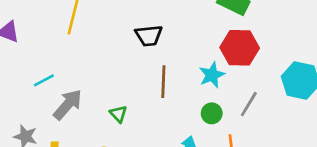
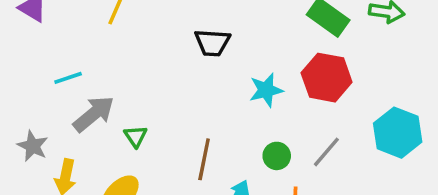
cyan star: (212, 75) -> (266, 90), moved
brown line: (163, 82) -> (204, 159), moved
green triangle: (118, 114) -> (136, 136), moved

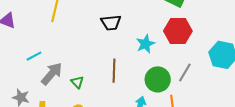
green circle: (277, 156) -> (158, 79), size x1.6
brown line: (204, 159) -> (114, 71), moved

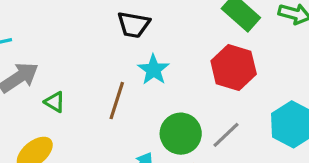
cyan star: (145, 44) -> (153, 70), moved, turned -30
green triangle: (77, 82) -> (55, 102), turned -32

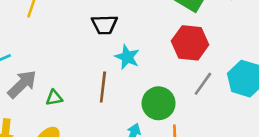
green triangle: (55, 102) -> (54, 98), turned -30
gray line: (226, 135) -> (203, 84), moved

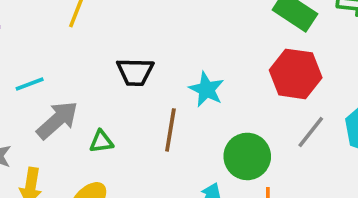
black trapezoid: (104, 25) -> (135, 72), moved

